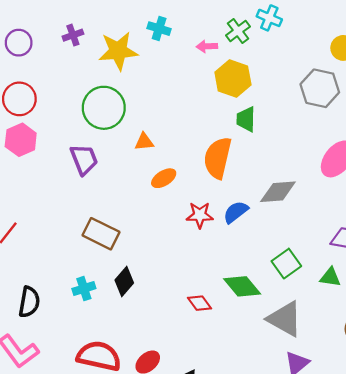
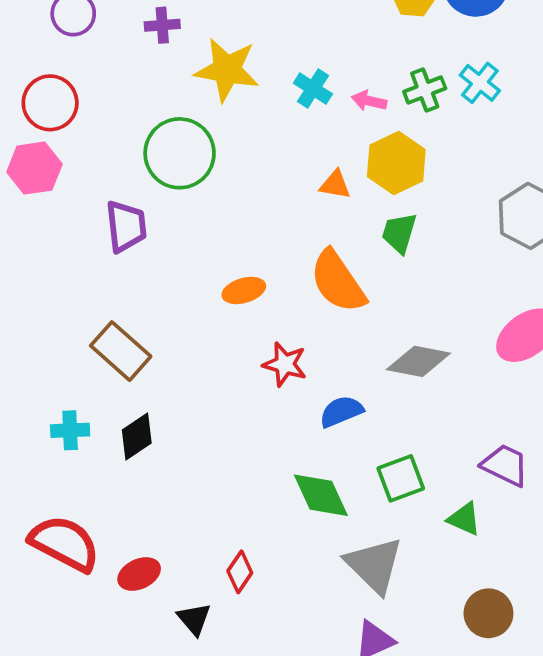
cyan cross: (159, 29) -> (313, 89), moved
orange triangle: (144, 142) -> (335, 185), moved
orange semicircle: (218, 158) -> (338, 282), turned -63
blue semicircle: (236, 212) -> (341, 411), moved
red diamond: (199, 303) -> (240, 572), moved, turned 55

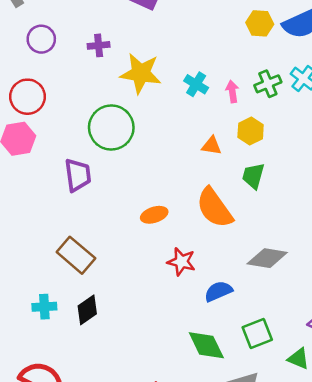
pink arrow: (369, 101) -> (232, 91), turned 70
yellow hexagon: (396, 163) -> (251, 131), size x0.7

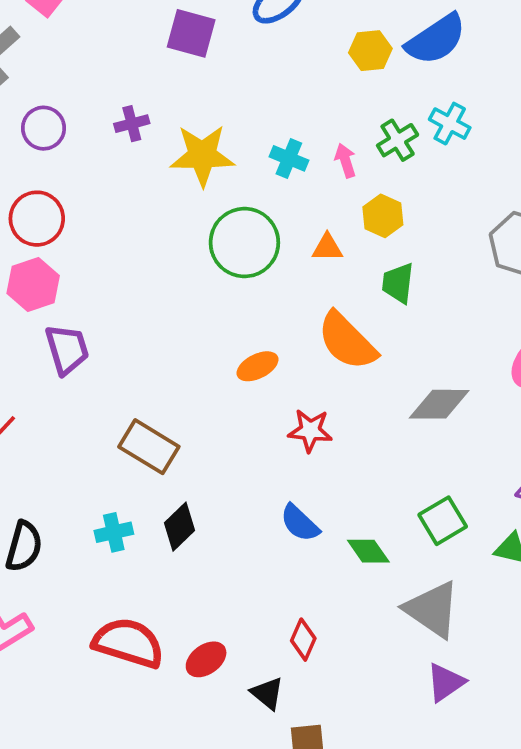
green circle: (111, 127) -> (244, 243), moved
purple trapezoid: (78, 175) -> (67, 349), moved
blue semicircle: (218, 291) -> (300, 523), moved, turned -104
green diamond: (206, 345) -> (368, 551), size x0.7

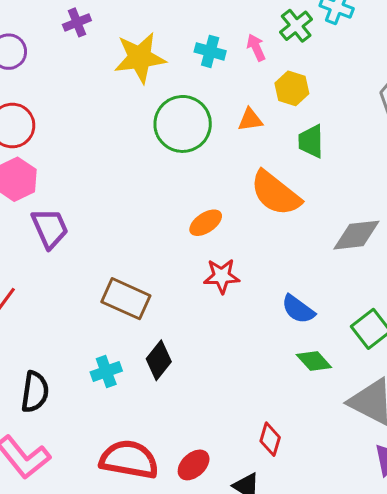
purple cross: (132, 124) -> (77, 22), moved
red star: (310, 431) -> (222, 276), moved
blue semicircle: (300, 523) -> (298, 309), moved

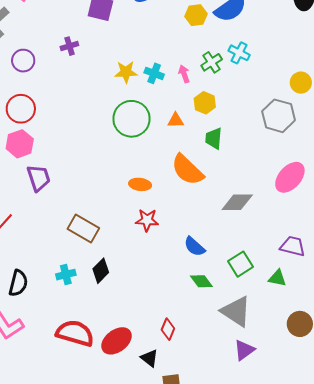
yellow star: (140, 58) -> (126, 72), moved, size x0.7
orange ellipse: (206, 223) -> (140, 184), turned 35
red ellipse: (194, 465) -> (116, 341), size x1.4

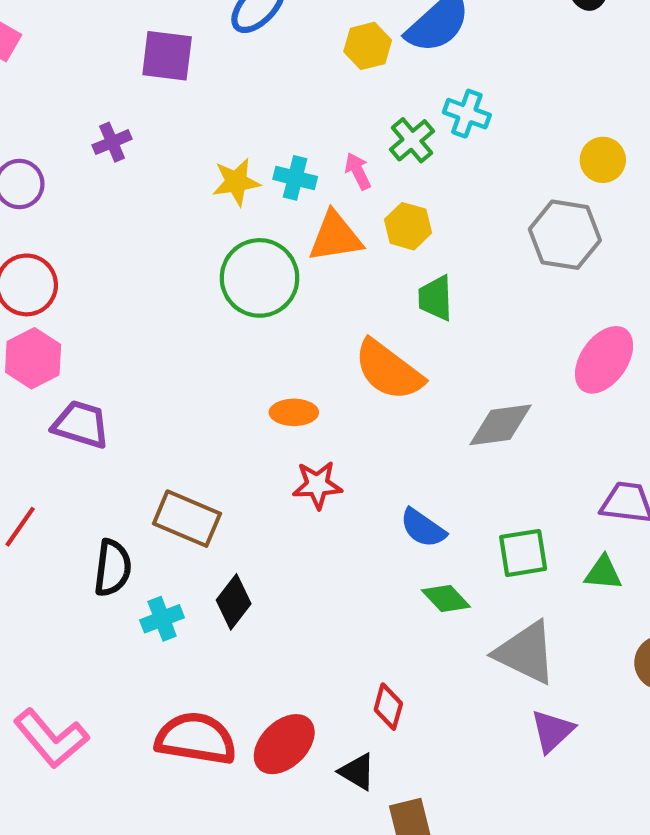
orange triangle: (176, 120) -> (335, 237), moved, size x1.6
purple trapezoid: (39, 178) -> (81, 424), turned -48
green square: (241, 264) -> (523, 553), turned 30
black semicircle: (18, 283) -> (113, 568), moved

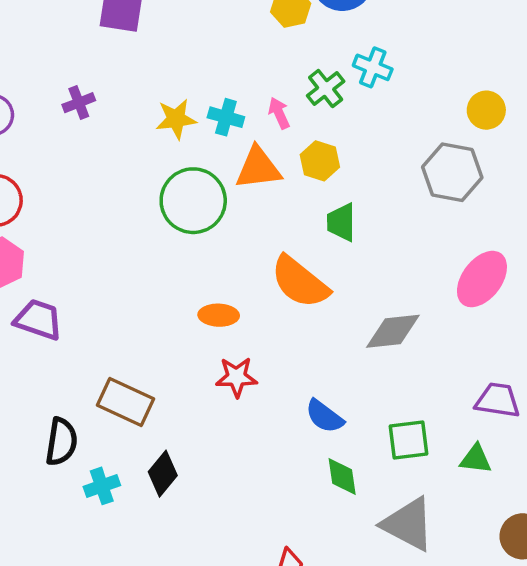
purple cross: (112, 142) -> (79, 103), moved
green diamond: (446, 599) -> (342, 476), turned 33

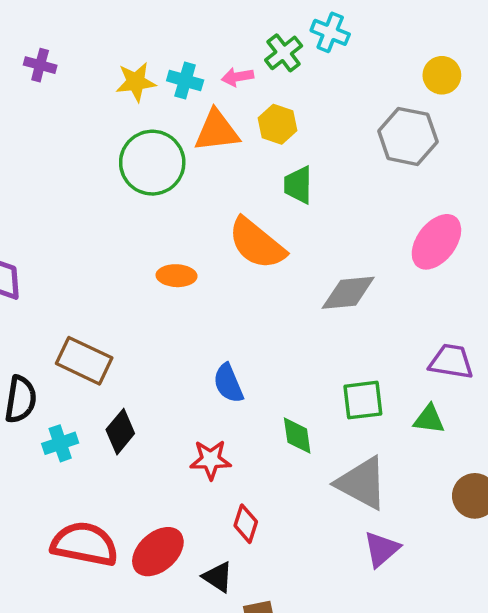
purple cross: (79, 103) -> (40, 65), turned 36
pink arrow: (279, 113) -> (237, 77), turned -76
red star: (237, 377) -> (211, 460), moved
blue semicircle: (325, 416) -> (228, 383), moved, turned 30

